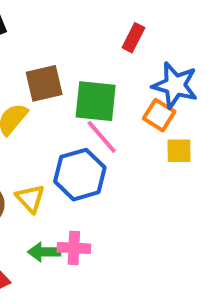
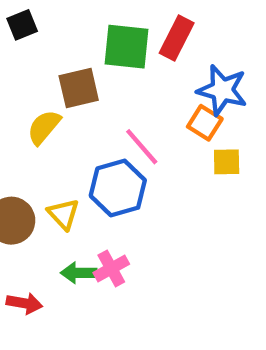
red rectangle: (133, 38) -> (177, 38), size x1.4
green square: (96, 101) -> (127, 47), moved
pink cross: (74, 248) -> (111, 268), turned -32

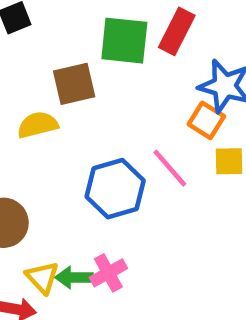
yellow semicircle: (44, 127) -> (38, 125), turned 36
pink line: (142, 147) -> (170, 168), moved
yellow triangle: (63, 214) -> (42, 277), moved

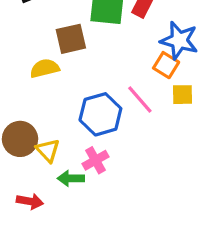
pink cross: (108, 273) -> (95, 160), moved
yellow triangle: (42, 277) -> (48, 150), moved

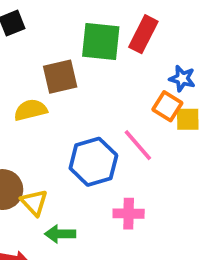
blue star: (179, 40) -> (182, 79), size x0.6
yellow square: (182, 95) -> (188, 119), moved
pink cross: (95, 160) -> (129, 214), moved, turned 30

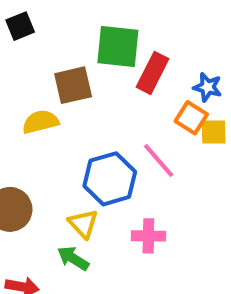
red rectangle: (143, 34) -> (153, 73), moved
yellow triangle: (34, 202) -> (83, 224), moved
green arrow: (60, 234) -> (73, 258), turned 32

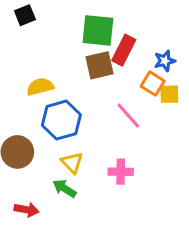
brown square: (73, 85) -> (99, 65), moved
blue star: (208, 87) -> (165, 61), turned -30
blue hexagon: (110, 179) -> (61, 120), moved

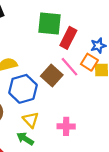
brown square: (99, 65) -> (52, 76), moved, turned -35
pink line: (128, 115) -> (69, 67), moved

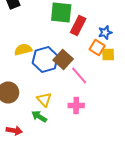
pink line: (69, 67) -> (79, 76), moved
blue hexagon: (23, 89) -> (45, 60), moved

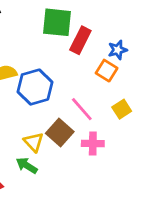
yellow square: (108, 54) -> (122, 109), moved, turned -32
brown square: (63, 60) -> (60, 132), moved
pink cross: (76, 106) -> (93, 143), moved

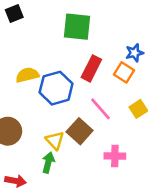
red rectangle: (80, 40) -> (91, 68), moved
pink cross: (93, 143) -> (115, 156), moved
green arrow: (27, 166) -> (48, 163), turned 72

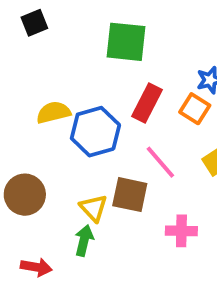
brown square: (80, 131) -> (130, 195), turned -30

